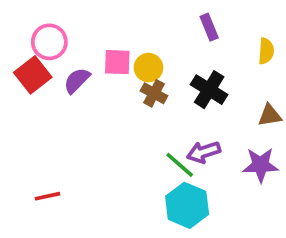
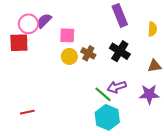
purple rectangle: (209, 27) -> (120, 15), size x1.5
yellow circle: (148, 68) -> (69, 56), moved
red square: (33, 75) -> (19, 43), turned 36
purple semicircle: (77, 80) -> (44, 21), moved

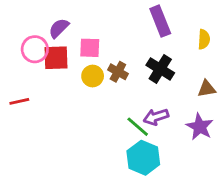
pink circle: (28, 24) -> (35, 49), moved
red square: (19, 43) -> (56, 58), moved
purple star: (149, 94) -> (200, 127), turned 30
red line: (27, 112) -> (19, 101), moved

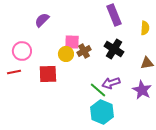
pink square: (90, 48) -> (72, 42), moved
pink circle: (35, 49) -> (22, 51), moved
red square: (56, 58) -> (48, 74), moved
brown cross: (118, 72) -> (84, 51), turned 32

